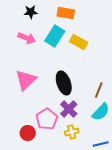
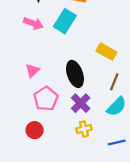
yellow rectangle: (79, 42) -> (106, 52), moved
pink triangle: (26, 80) -> (32, 71), size x0.6
pink pentagon: (47, 119) -> (46, 99), moved

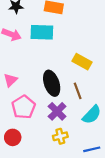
cyan rectangle: (65, 21) -> (42, 32), turned 60
brown line: (114, 82) -> (78, 91), moved, turned -42

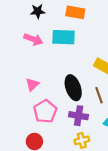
purple cross: (57, 111) -> (79, 116), turned -36

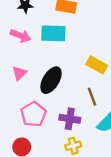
pink triangle: (32, 84) -> (19, 73), moved
black ellipse: (73, 88) -> (51, 80), moved, turned 50

